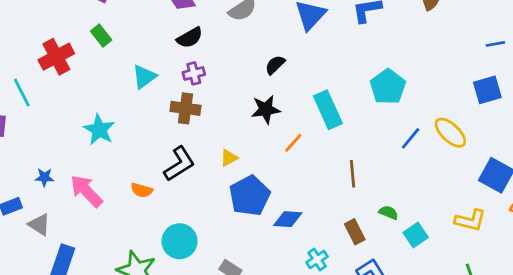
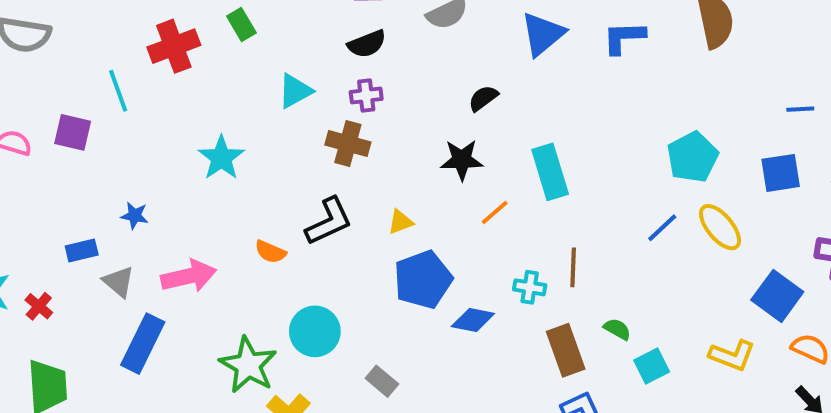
cyan pentagon: (388, 87) -> (693, 157), moved
pink arrow: (86, 191) -> (189, 276), moved, turned 114
brown rectangle: (355, 232) -> (566, 350), size x1.4
cyan cross: (317, 259) -> (530, 287), moved, turned 35

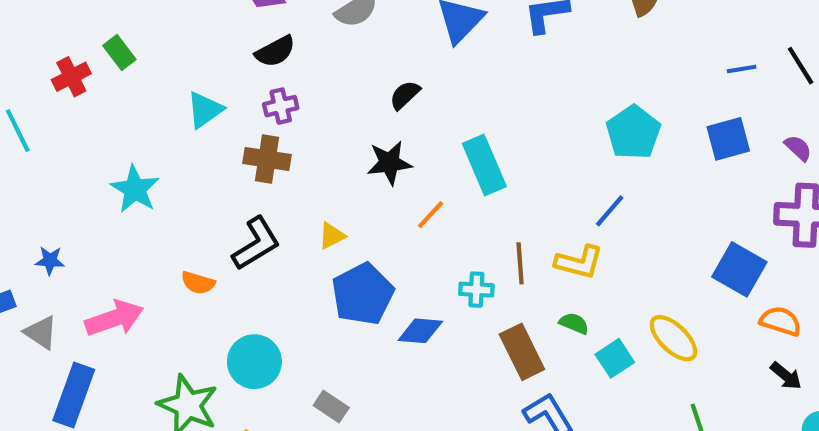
green rectangle: (241, 24) -> (119, 53), moved
red cross: (174, 46) -> (71, 77), size x0.7
yellow ellipse: (720, 227) -> (673, 338), moved
yellow L-shape: (732, 355) -> (579, 262), moved

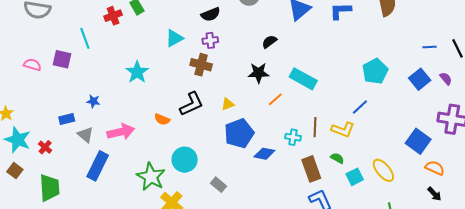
blue square: (728, 139) -> (420, 79), turned -30
purple semicircle: (798, 148) -> (446, 79), moved
cyan rectangle: (484, 165) -> (303, 79), turned -44

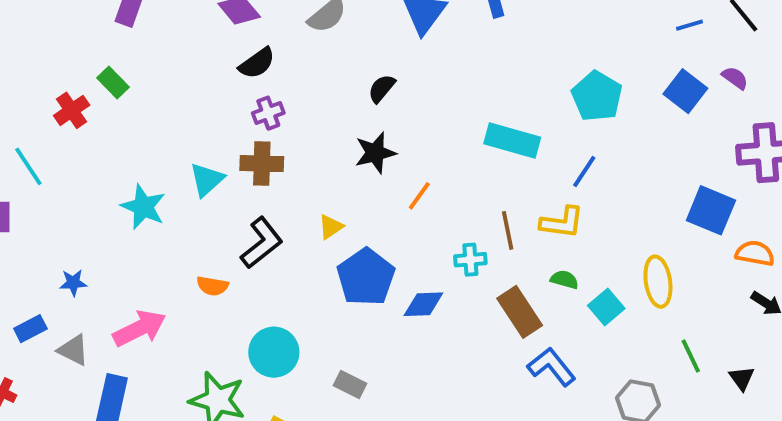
cyan triangle: (174, 38) -> (207, 180), moved
cyan rectangle: (303, 79) -> (512, 140), moved
yellow ellipse: (383, 170) -> (658, 282), turned 45

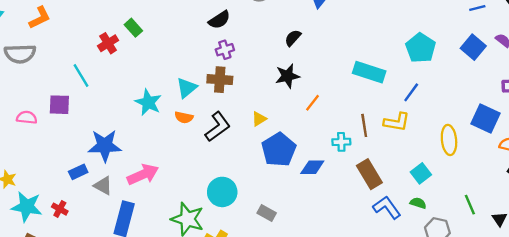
green semicircle: (564, 280) -> (418, 203), moved
yellow ellipse: (658, 282) -> (449, 140), moved
blue star: (73, 283) -> (105, 146), size x2.0
orange semicircle: (212, 286) -> (184, 117), moved

